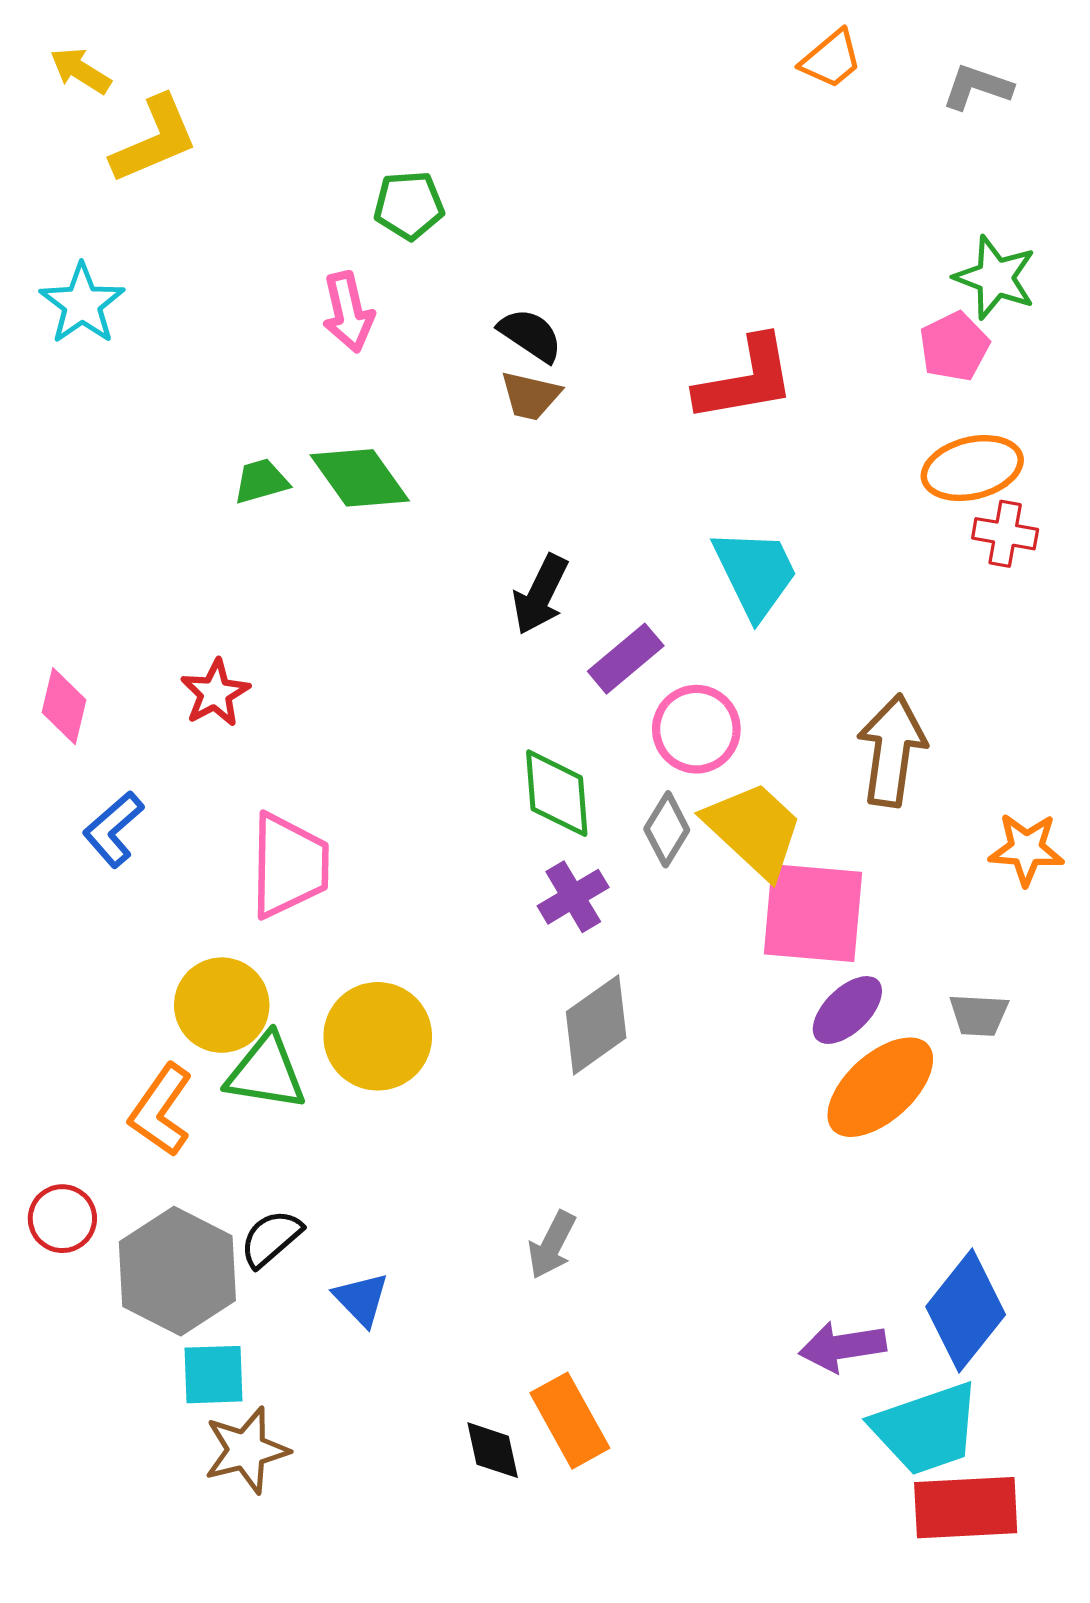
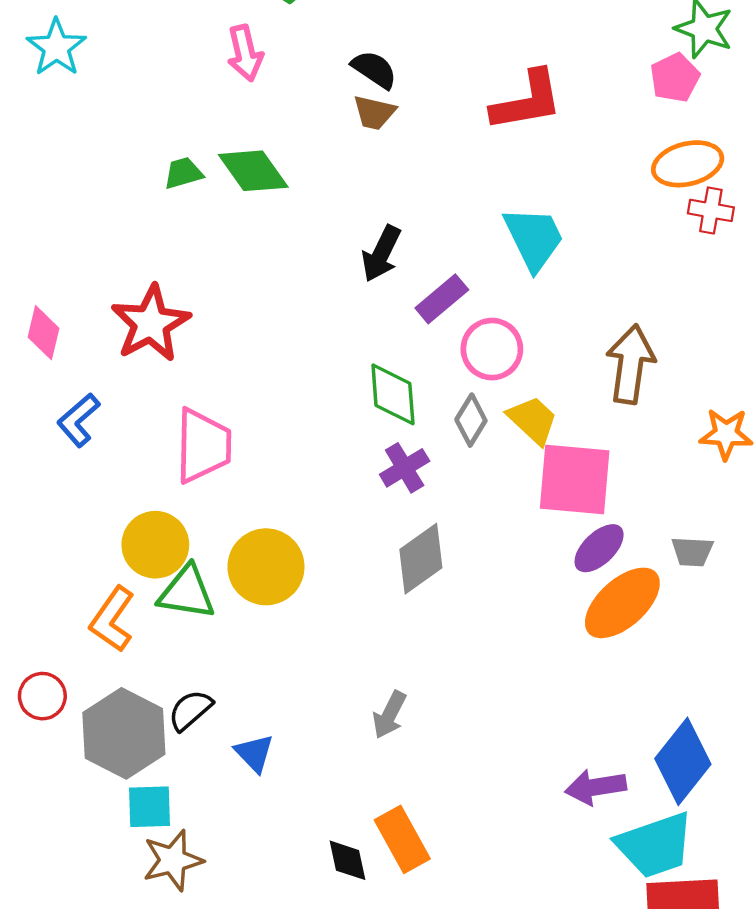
red star: (215, 693) -> (151, 323), size x1.6
yellow trapezoid: (754, 829) -> (533, 420), size x0.7

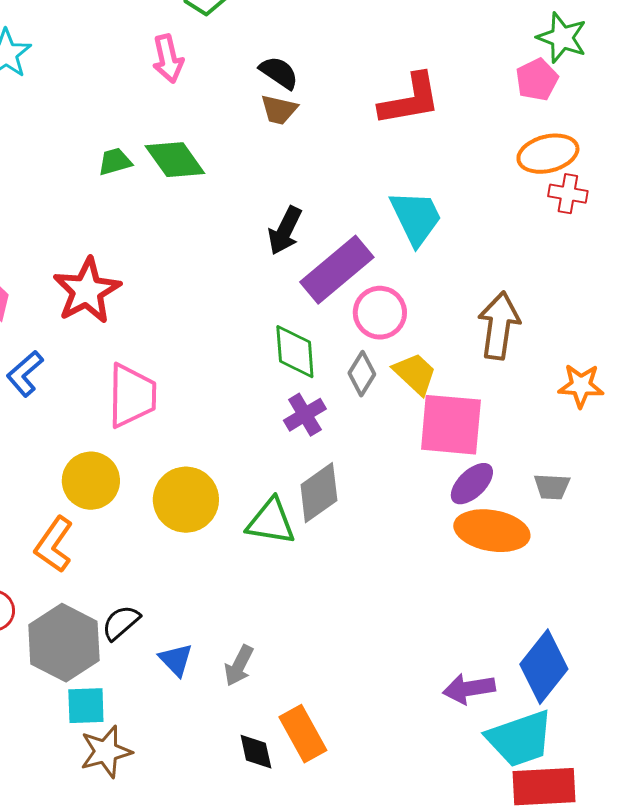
purple rectangle: (442, 299) -> (337, 270), size x1.6
green triangle: (187, 592) -> (271, 522), moved
orange ellipse: (622, 603) -> (492, 531), turned 52
gray arrow: (389, 715) -> (239, 666), moved

